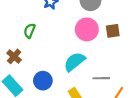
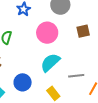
pink circle: (87, 29) -> (47, 33), moved

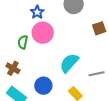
pink circle: (47, 33) -> (43, 33), moved

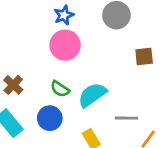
green semicircle: (23, 42) -> (60, 89), moved, turned -80

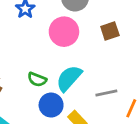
pink circle: (65, 45) -> (64, 32), moved
blue circle: (50, 118) -> (51, 105), moved

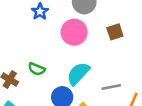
green semicircle: (37, 79) -> (37, 69), moved

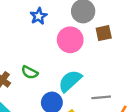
brown square: (115, 32) -> (104, 33), moved

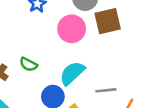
brown square: (104, 33) -> (108, 21), size x1.5

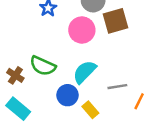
green semicircle: (28, 64) -> (43, 66), size x1.5

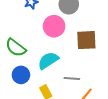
brown square: (116, 21) -> (86, 40), moved
blue circle: (67, 95) -> (21, 75), moved

